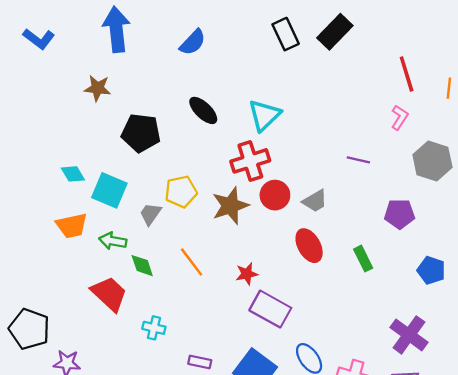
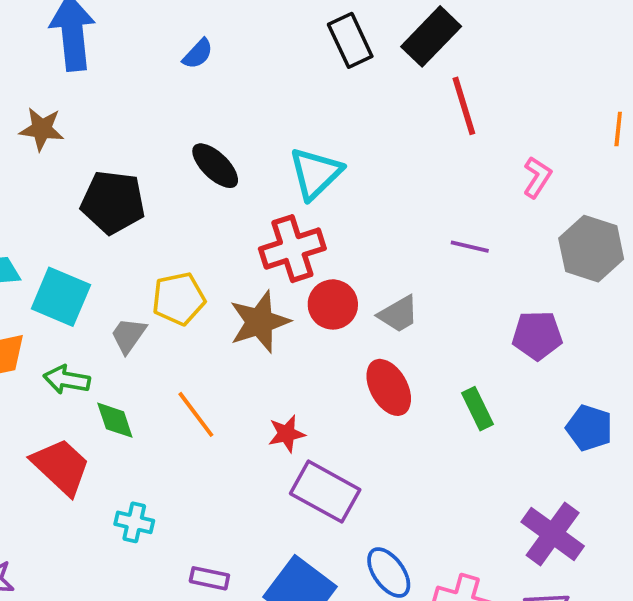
blue semicircle: (193, 42) -> (198, 54), size x0.7
red line: (407, 74) -> (464, 106), moved

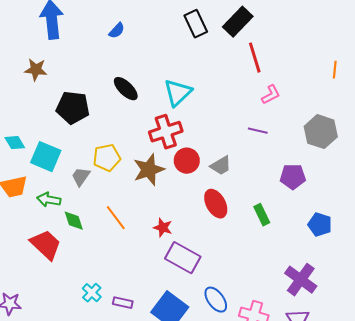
pink L-shape: (537, 177) -> (271, 95), moved, turned 30
red star: (287, 434) -> (163, 228), turned 30
cyan cross: (134, 522) -> (92, 293), moved, turned 30

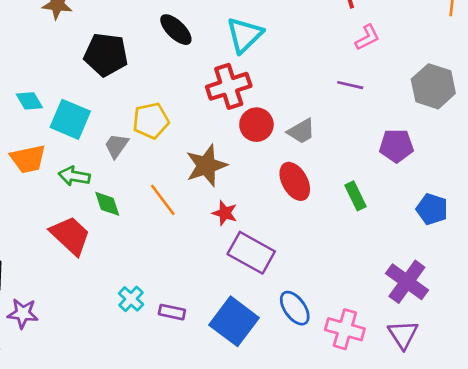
brown star: (149, 170) -> (206, 166), moved

